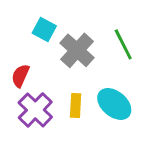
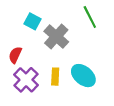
green line: (123, 44) -> (90, 17), moved

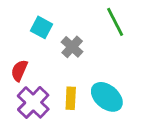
gray cross: (56, 37) -> (72, 47), size x0.7

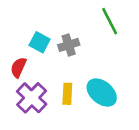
cyan square: (42, 27) -> (40, 42), moved
gray cross: (72, 47) -> (69, 45), turned 30

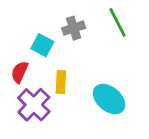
gray cross: (69, 45) -> (74, 28), moved
yellow rectangle: (67, 94) -> (61, 82), moved

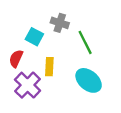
green line: (118, 22) -> (85, 42), moved
gray cross: (74, 28) -> (60, 23), turned 36

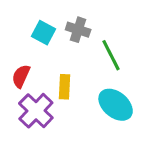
cyan square: (34, 37) -> (43, 33), moved

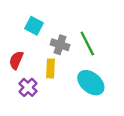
gray cross: (78, 30) -> (60, 45), moved
purple cross: (36, 111) -> (28, 87), size x0.7

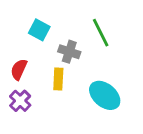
green line: (87, 44) -> (101, 33), moved
purple cross: (28, 87) -> (20, 101), moved

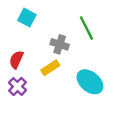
cyan square: (39, 30) -> (27, 18), moved
yellow rectangle: (58, 79) -> (50, 68), turned 54

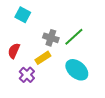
green line: (86, 28) -> (74, 37), moved, turned 75
purple cross: (17, 86) -> (27, 75), moved

